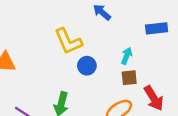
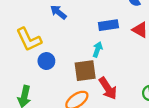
cyan arrow: (127, 56) -> (97, 49), moved
brown square: (129, 78) -> (85, 71), size x1.5

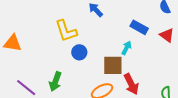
blue rectangle: (108, 25) -> (139, 27), turned 30

